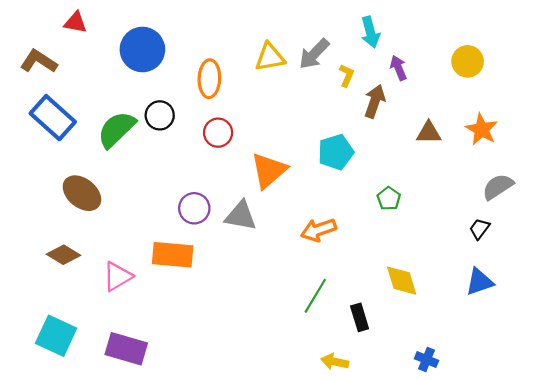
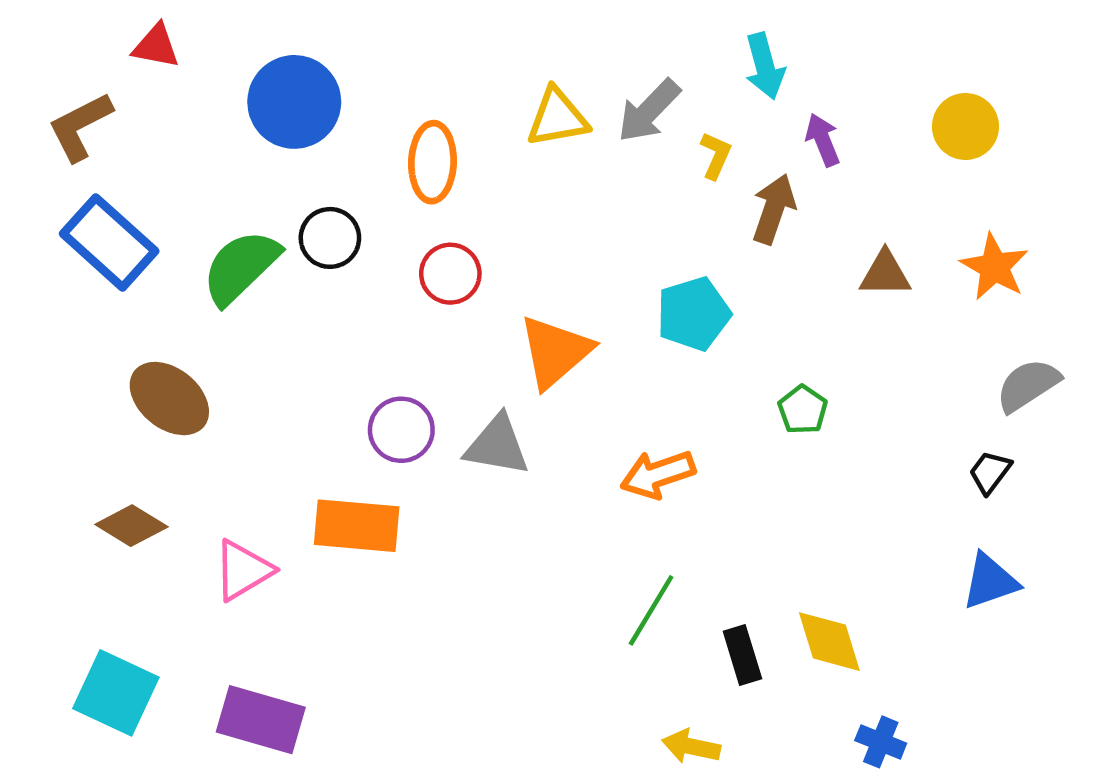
brown L-shape: (39, 61) -> (80, 126), turned -60
yellow diamond: (402, 281) -> (829, 642), moved

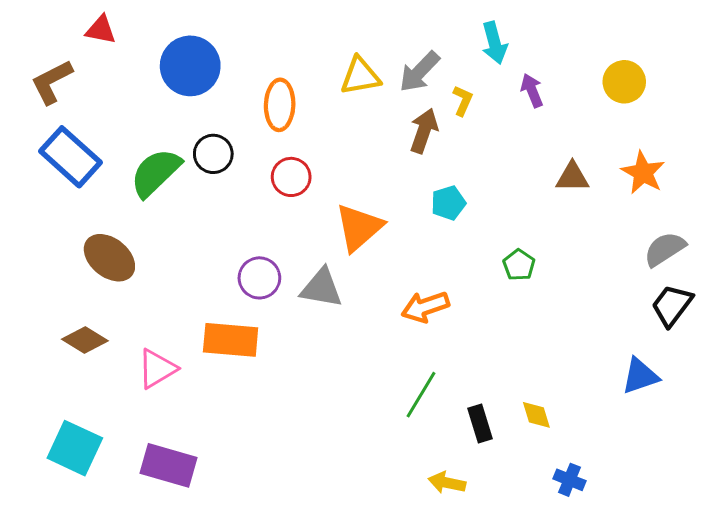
brown arrow: (774, 209) -> (424, 131), moved
cyan pentagon: (693, 314) -> (448, 203), size x0.7
black trapezoid: (990, 472) -> (672, 305), moved, size x1.5
yellow diamond: (829, 642) -> (536, 415), size x0.7

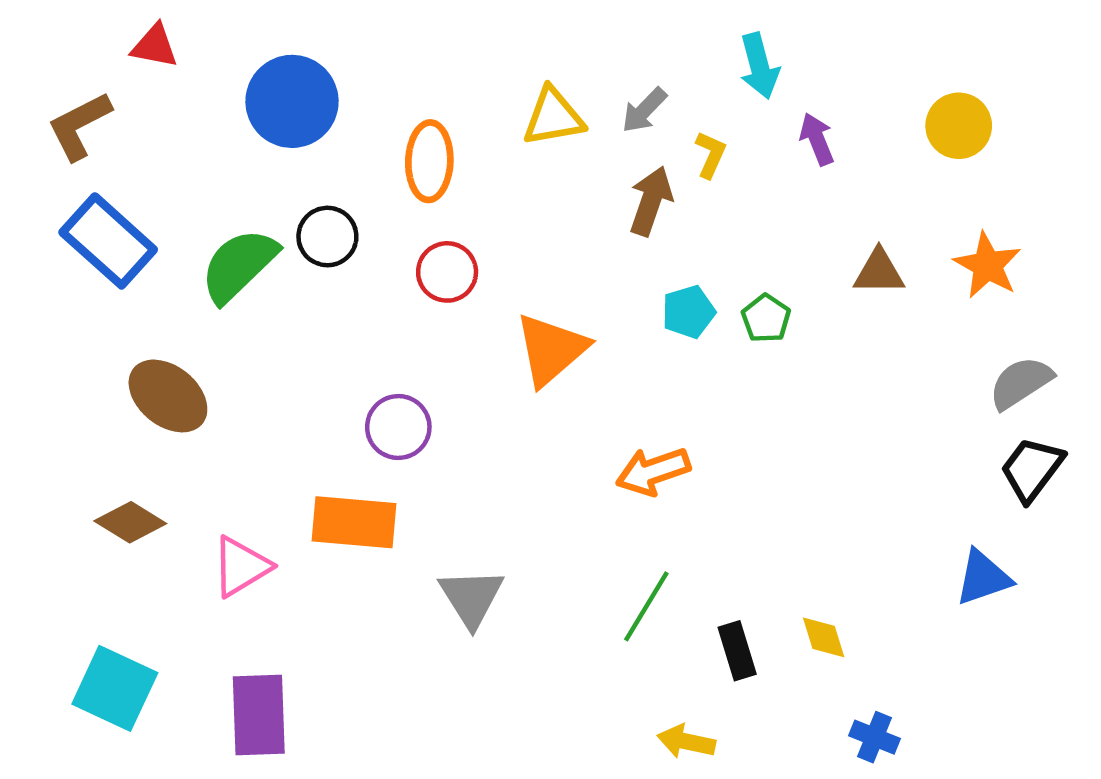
gray arrow: (419, 72) -> (644, 110), size x0.7
green pentagon: (519, 265) -> (766, 318), moved
gray triangle: (321, 288) -> (471, 598), moved, turned 48
purple rectangle: (169, 465) -> (259, 715), turned 72

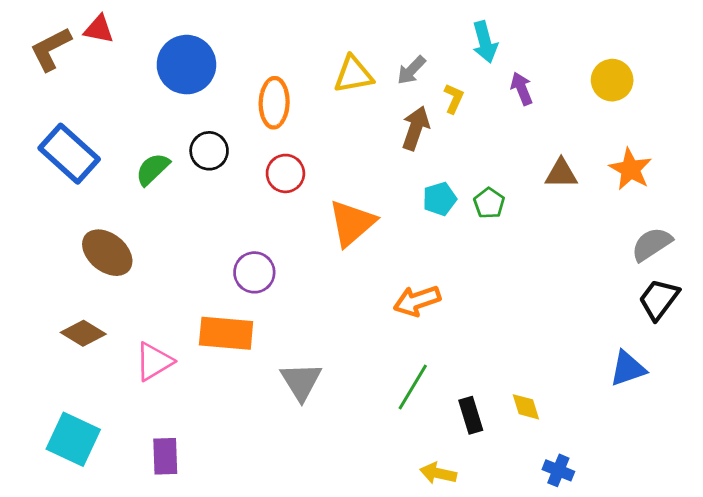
brown L-shape: (79, 126) -> (51, 49), moved
green semicircle: (239, 265) -> (153, 169), size x0.7
purple rectangle: (259, 715) -> (165, 456), size x0.7

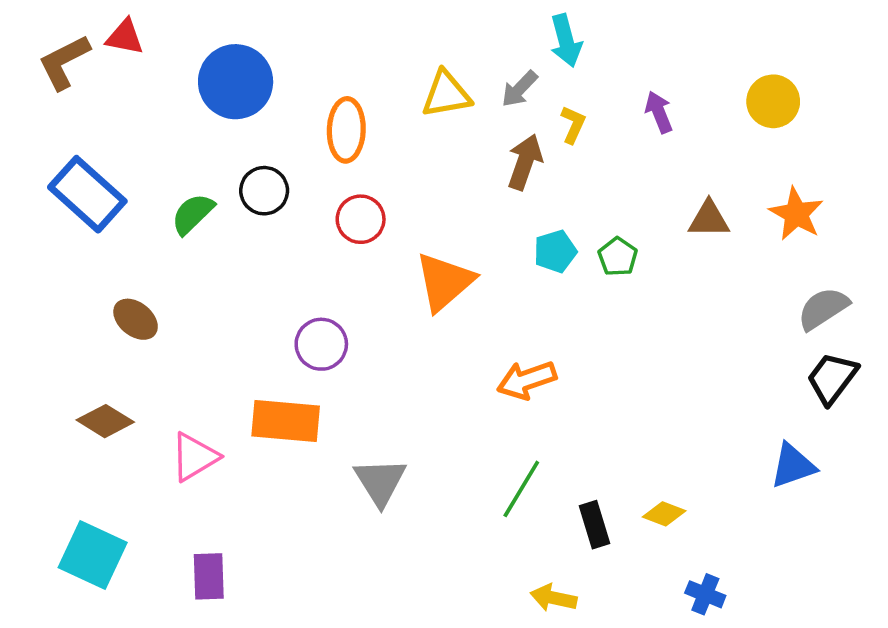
cyan arrow: (485, 42) -> (566, 41), moved
brown ellipse: (107, 253) -> (136, 319), size x0.7
yellow diamond: (526, 407) -> (664, 514), turned -52

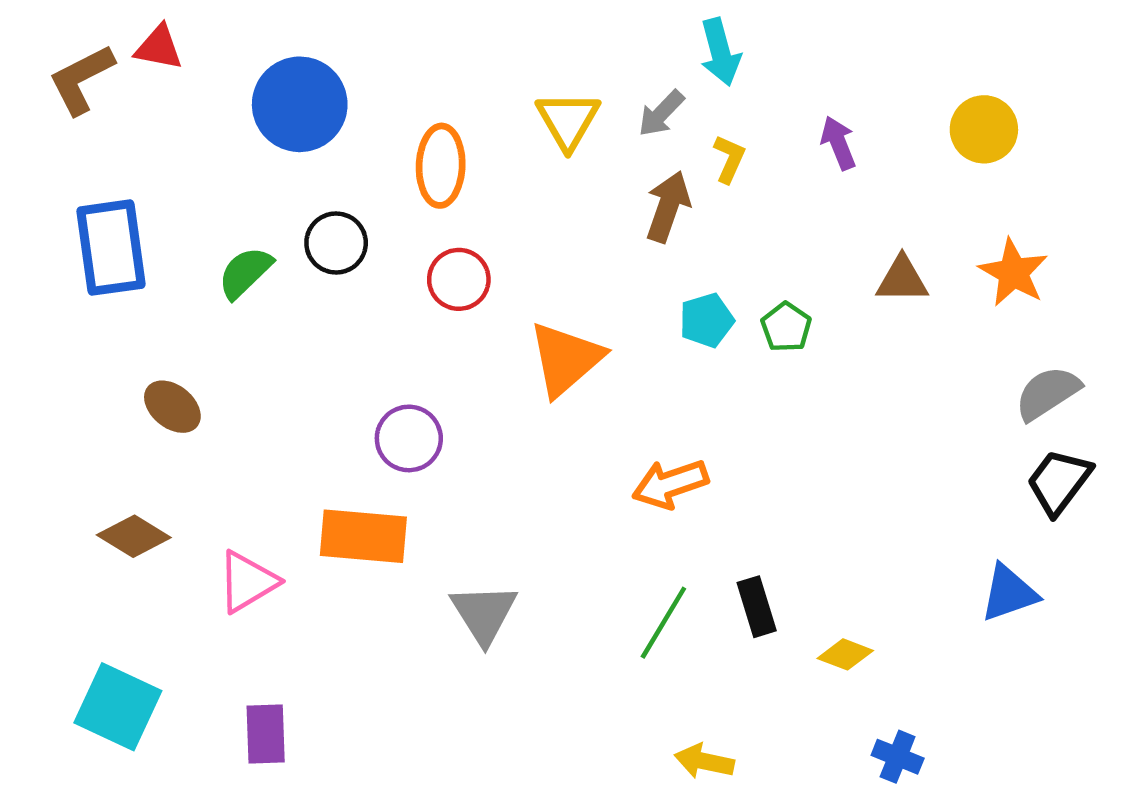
yellow triangle: (446, 94) -> (568, 120), turned -50
blue rectangle: (87, 194) -> (111, 248), turned 40
black rectangle: (595, 525) -> (757, 607), moved

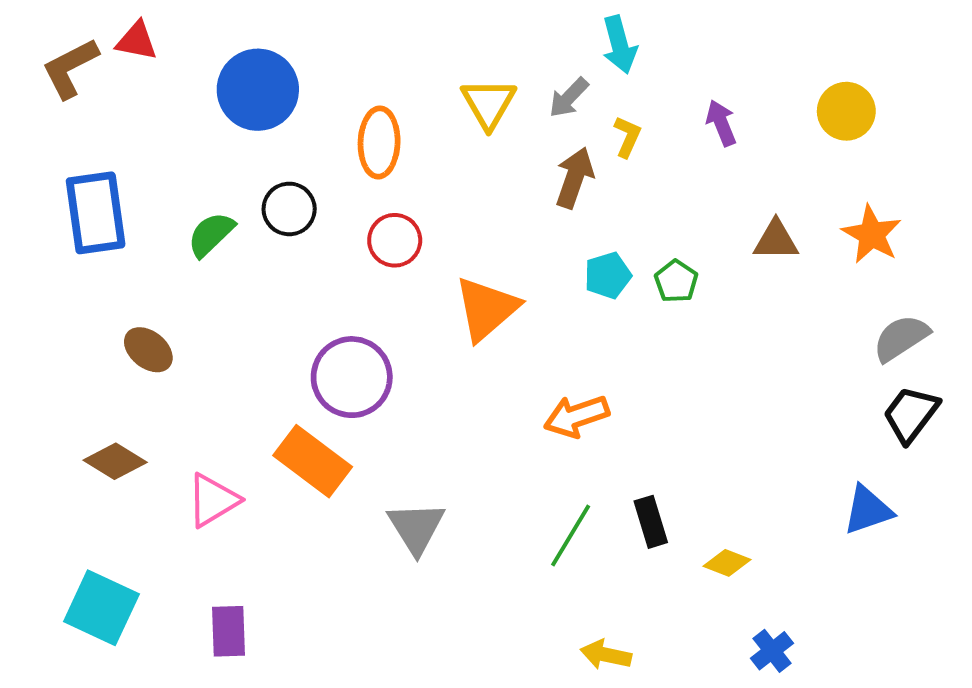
purple circle: (409, 438) -> (352, 377), size x1.4
orange rectangle: (363, 536) -> (313, 461), turned 32
blue cross: (898, 757) -> (772, 651), turned 30

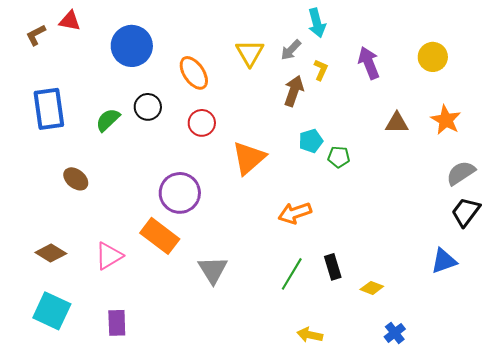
brown L-shape: (70, 68) -> (36, 35), size x0.7
purple arrow: (721, 123) -> (369, 63), size x1.4
orange ellipse: (379, 142) -> (194, 73), turned -36
green pentagon: (676, 281) -> (339, 157), moved, turned -30
brown diamond: (115, 461) -> (51, 253), moved

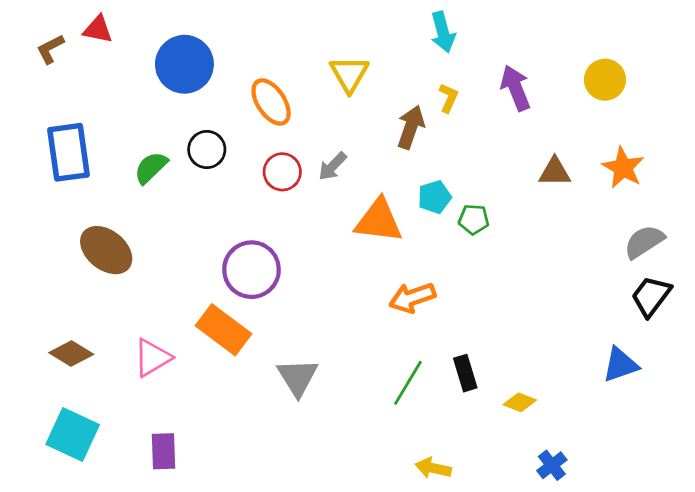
gray arrow: (291, 50) -> (333, 166), moved
orange triangle: (249, 158) -> (379, 221), moved, turned 48
brown ellipse: (76, 179) -> (106, 250), size x1.5

